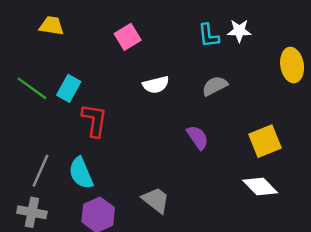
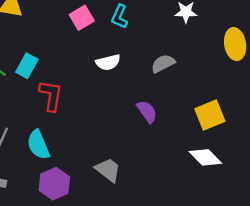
cyan L-shape: (209, 36) -> (120, 17), moved, turned 30

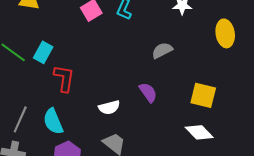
white semicircle: (108, 62) -> (109, 107), moved
yellow square: (210, 115) -> (203, 95), turned 36

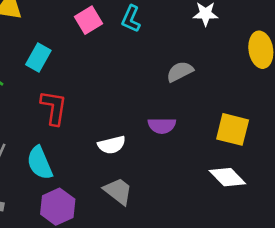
cyan rectangle: (43, 52) -> (38, 57), moved
purple semicircle: (148, 92) -> (162, 126), turned 125

